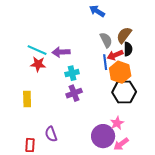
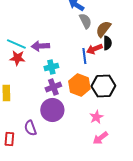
gray semicircle: (106, 40) -> (85, 21), moved
orange hexagon: (120, 72) -> (79, 85), moved
purple circle: (103, 136) -> (52, 110), moved

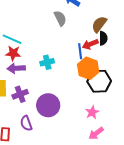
gray semicircle: (85, 21) -> (60, 18), moved
purple arrow: (40, 46) -> (16, 68), moved
orange hexagon: (79, 85) -> (88, 68), moved
purple cross: (53, 87) -> (20, 94), moved

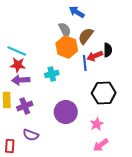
brown semicircle: (99, 24) -> (86, 36), moved
orange hexagon: (88, 68) -> (67, 47), moved
purple circle: (48, 105) -> (66, 112), moved
purple semicircle: (26, 123) -> (31, 135), turned -49

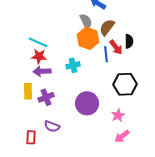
red arrow: (95, 56) -> (116, 47), turned -105

